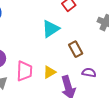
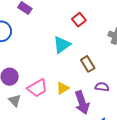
pink trapezoid: (24, 71) -> (37, 88), turned 60

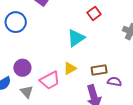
brown rectangle: (88, 64) -> (99, 70), moved, turned -70
yellow triangle: (63, 88) -> (70, 68), moved

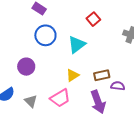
blue circle: (16, 22) -> (45, 35), moved
purple circle: (22, 68) -> (26, 67), moved
pink trapezoid: (50, 80) -> (60, 98), moved

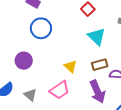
cyan triangle: (77, 45) -> (97, 37), moved, turned -36
yellow triangle: (73, 75) -> (70, 66), turned -40

